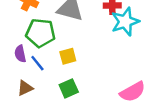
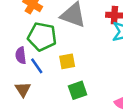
brown triangle: (25, 88) -> (23, 89), turned -42
green square: (69, 88) -> (78, 90), moved

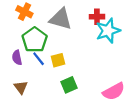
green pentagon: (42, 37) -> (35, 40), turned 30
blue line: (37, 66) -> (39, 59), moved

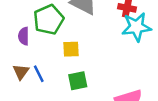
blue line: (39, 59) -> (39, 74), moved

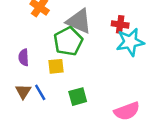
green pentagon: (49, 20) -> (68, 41), moved
yellow square: (71, 49) -> (56, 66), moved

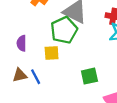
brown triangle: (23, 91) -> (20, 75), turned 42
green square: (78, 97) -> (89, 76), moved

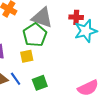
green square: (89, 76) -> (40, 83), moved

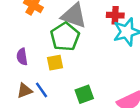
green square: (40, 83) -> (84, 94), moved

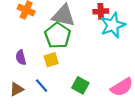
brown triangle: (25, 91) -> (17, 89), moved
green square: (84, 94) -> (80, 85), turned -35

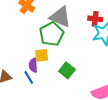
purple semicircle: (21, 57) -> (33, 65), moved
green square: (80, 85) -> (67, 70), moved

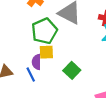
green pentagon: (52, 34) -> (44, 31), moved

